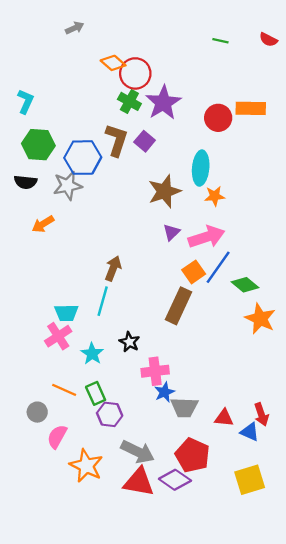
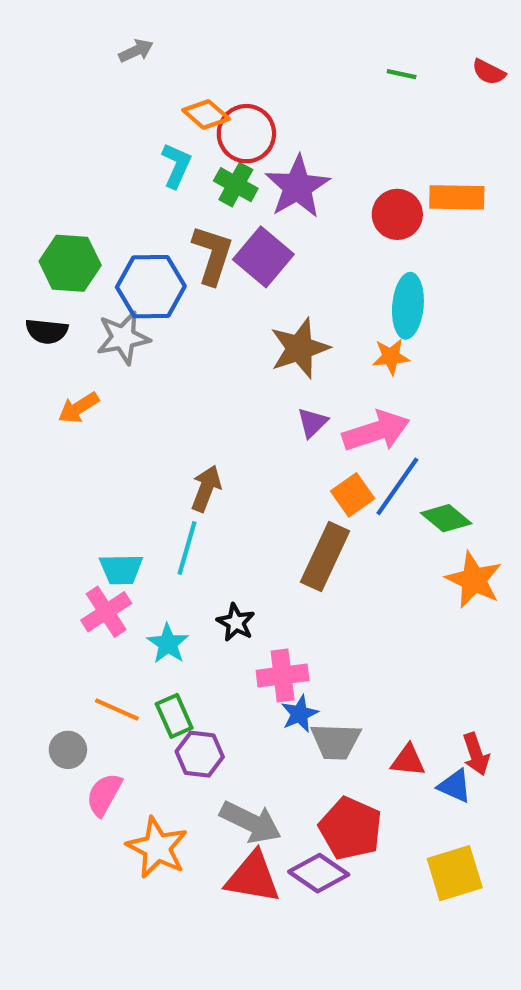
cyan L-shape: (26, 101) -> (176, 165), moved
purple square: (145, 141) -> (263, 257), size x1.5
cyan ellipse: (201, 168) -> (408, 306), moved

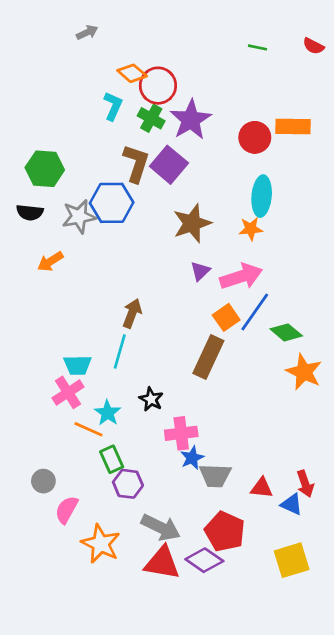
blue hexagon: (151, 287) -> (112, 203), moved
orange line: (117, 709) -> (88, 429), moved

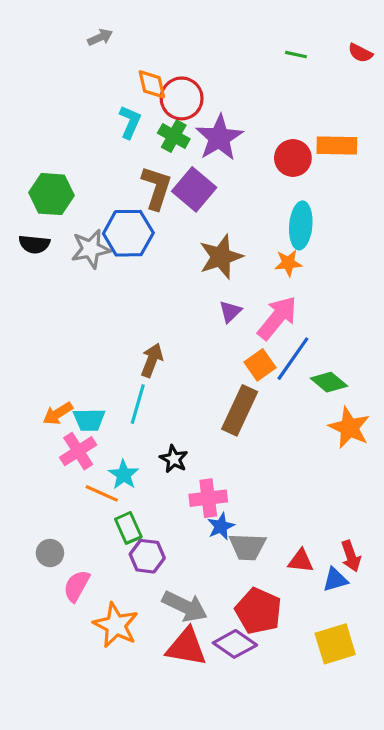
orange diamond: (132, 73) -> (152, 84), turned 36
orange arrow: (50, 262) -> (58, 413), moved
pink arrow: (241, 277) -> (277, 318), turned -33
blue triangle: (292, 504) -> (335, 580), turned -40

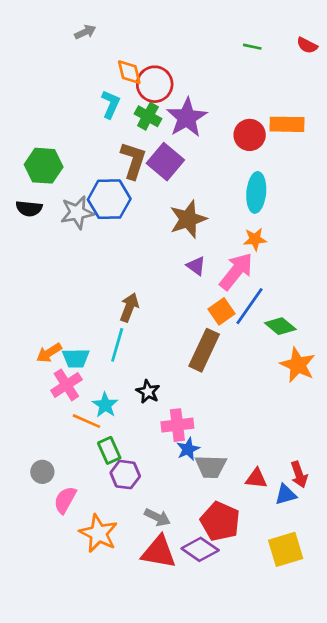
orange star: (288, 263) -> (255, 239), moved
purple triangle: (230, 312) -> (196, 266), turned -40
gray arrow: (185, 606) -> (157, 517), size x0.7

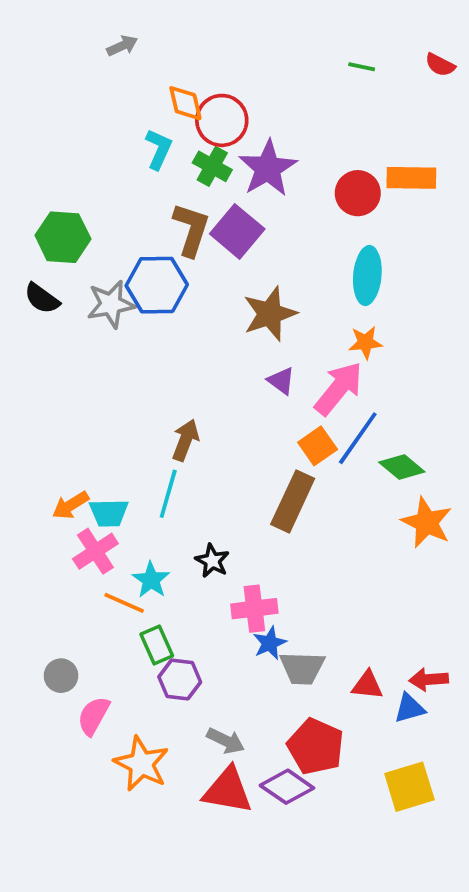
black semicircle: (29, 208) -> (42, 298), turned 30
red arrow: (299, 475) -> (429, 679), turned 105

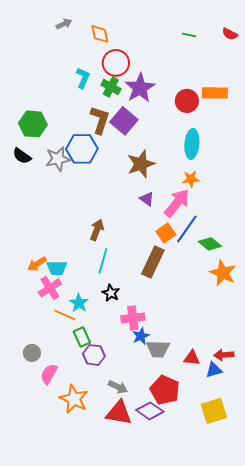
orange diamond: (185, 103) -> (100, 34), moved
cyan line: (168, 494) -> (103, 261), moved

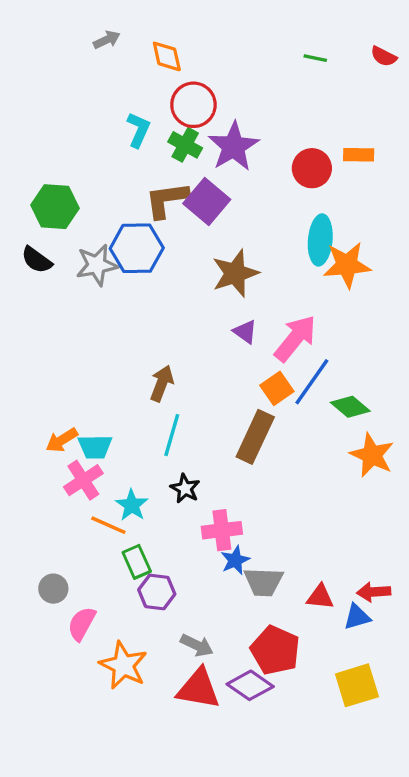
orange rectangle: (215, 93) -> (359, 155), size x0.7
brown L-shape: (100, 120) -> (167, 200), turned -116
orange star: (191, 179) -> (347, 265), moved, size x1.6

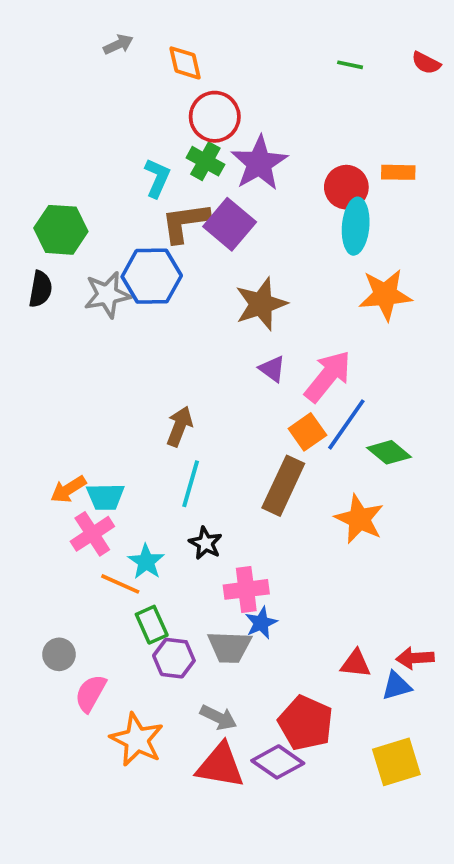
cyan L-shape: (138, 130) -> (157, 178), moved
cyan ellipse: (320, 240) -> (356, 226), moved
black semicircle: (37, 260) -> (40, 289), turned -116
orange star: (372, 455) -> (359, 519), moved
gray trapezoid: (264, 582) -> (230, 647), moved

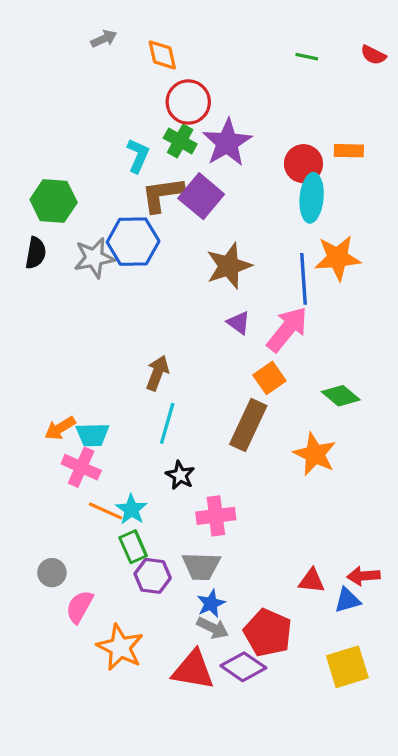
blue line: (346, 424) -> (303, 279), moved, turned -39
pink cross: (92, 534) -> (81, 467), turned -33
cyan star: (146, 562) -> (131, 509), moved
blue star: (261, 623) -> (211, 603), moved
gray arrow: (218, 717) -> (213, 628), moved

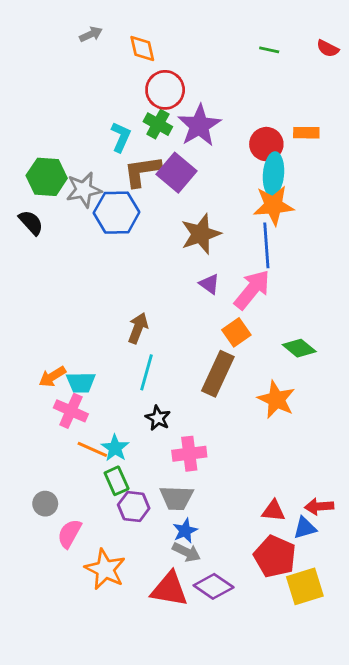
black semicircle: (36, 253) -> (31, 223), turned -52
gray star: (94, 258) -> (84, 190), moved
orange star: (338, 258) -> (273, 205), moved
red pentagon: (268, 633) -> (275, 556), moved

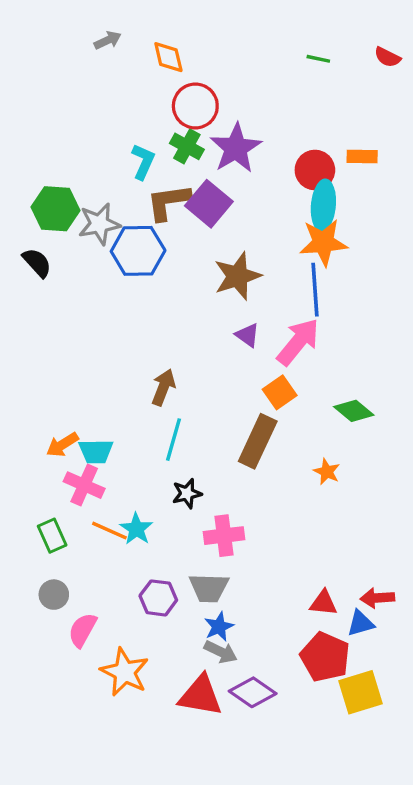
orange star: (276, 399) -> (327, 472), size x0.6
black star: (158, 418) -> (187, 493), turned 30
green rectangle: (117, 481) -> (52, 536), moved

